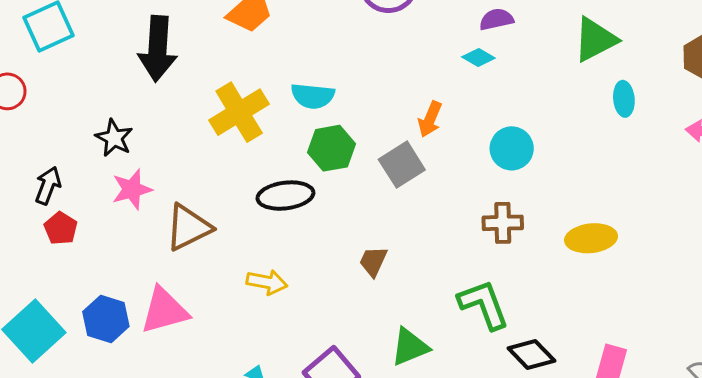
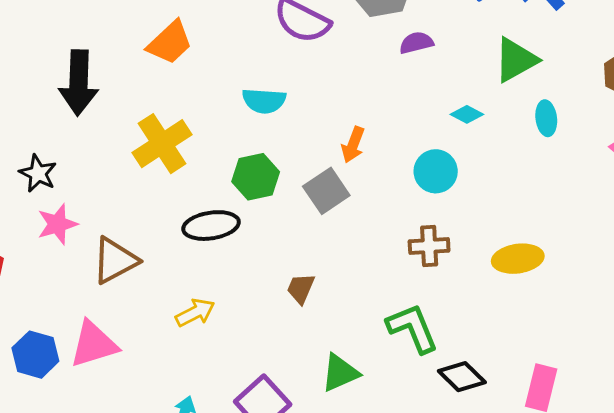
cyan diamond: (478, 58) -> (467, 114), moved
cyan semicircle: (313, 96) -> (264, 101), moved
yellow arrow: (267, 282) -> (195, 313), turned -36

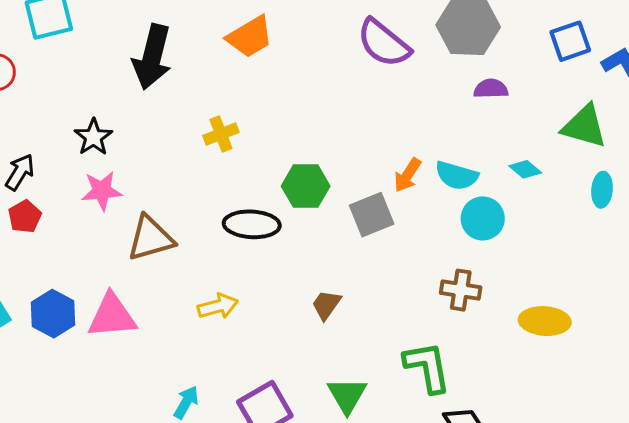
green triangle: (516, 60) -> (584, 126), turned 33
cyan semicircle: (264, 101) -> (457, 176), moved
yellow cross: (162, 144) -> (221, 134), size x0.6
green triangle: (340, 373) -> (347, 395), turned -48

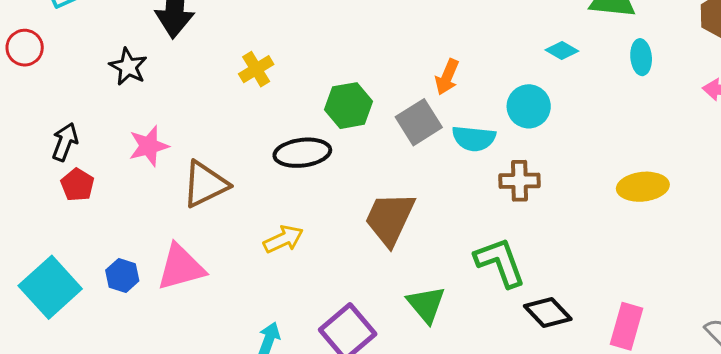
black star: (93, 137) -> (128, 67), moved
cyan semicircle: (457, 176) -> (474, 138), moved
brown trapezoid: (326, 305) -> (390, 219), size x1.8
blue hexagon: (53, 314) -> (122, 276), size x0.7
yellow ellipse: (545, 321) -> (643, 187), moved

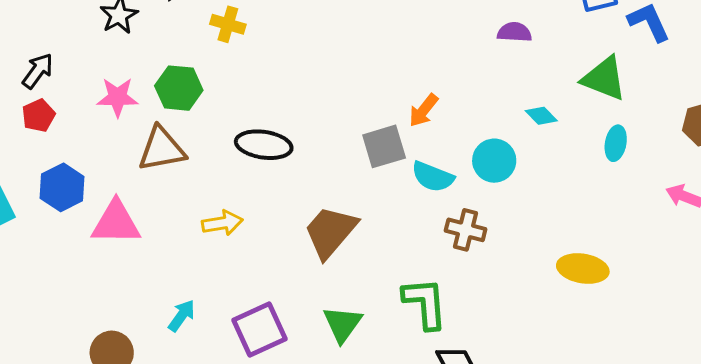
yellow cross: (256, 69) -> (228, 24), moved, turned 32
green hexagon: (349, 106) -> (179, 88), moved
blue hexagon: (122, 276) -> (62, 187), moved, size x1.4

